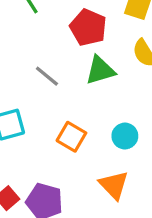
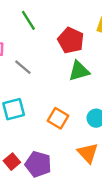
gray line: (47, 76) -> (23, 67), moved

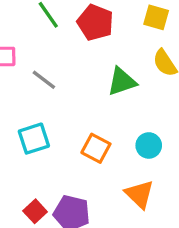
red pentagon: (71, 40) -> (95, 22), moved

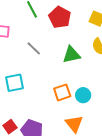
gray line: (44, 80) -> (34, 48), moved
orange square: (96, 148) -> (62, 92), moved, turned 36

